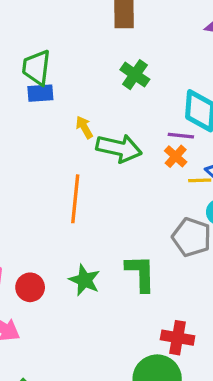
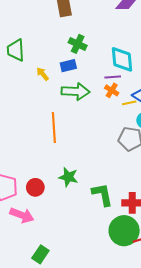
blue rectangle: (40, 93) -> (68, 66), moved
yellow arrow: (84, 127) -> (43, 74), moved
green L-shape: (141, 273) -> (102, 195), moved

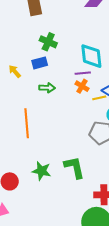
green arrow: (76, 91) -> (47, 88), size x0.6
green L-shape: (102, 195) -> (74, 167), moved

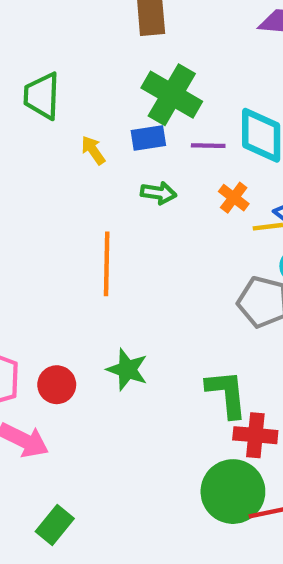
green cross: (48, 42) -> (172, 95), size x1.5
purple line: (83, 73) -> (208, 146), moved
green L-shape: (74, 167) -> (227, 394), moved

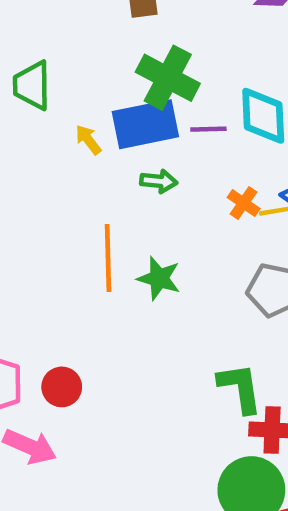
blue rectangle: (148, 138) -> (145, 124), size x1.8
orange cross: (234, 198) -> (244, 203), moved
green star: (127, 370) -> (159, 278), moved

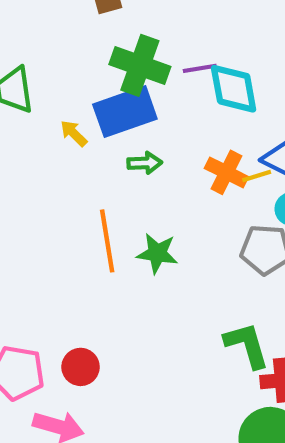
purple line: (208, 129) -> (200, 68), moved
orange cross: (244, 203) -> (226, 172), size x1.4

